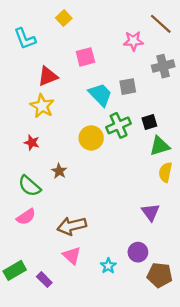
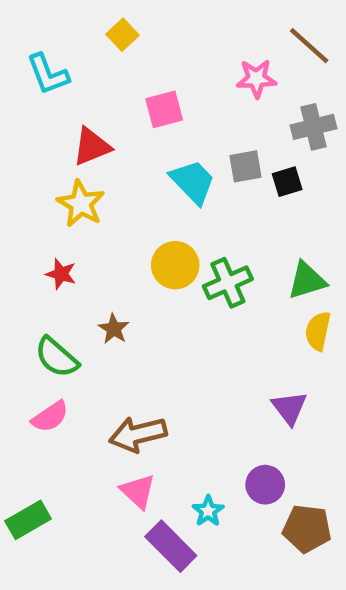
black square: (149, 122) -> (287, 182), moved
green cross: (119, 125) -> (228, 283), moved
purple rectangle: (44, 280) -> (171, 546), moved, size x1.6

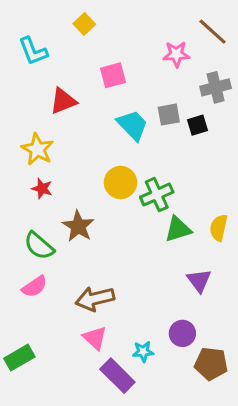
yellow star: (81, 204) -> (37, 149), moved
green triangle: (307, 281) -> (178, 229), moved
brown star: (114, 329) -> (78, 226), size x1.5
cyan star: (208, 511) -> (143, 352), turned 30

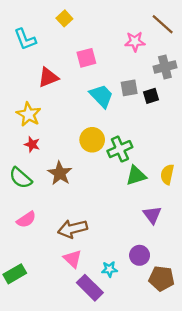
green semicircle: (39, 246) -> (21, 178), moved

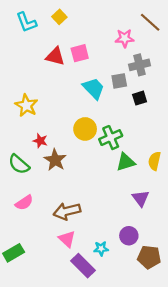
cyan L-shape: (25, 39) -> (26, 22), moved
gray cross: (165, 67) -> (140, 65), moved
red triangle: (48, 77) -> (55, 56), moved, turned 36
black square: (151, 96) -> (140, 98), moved
red star: (32, 144) -> (40, 141), moved

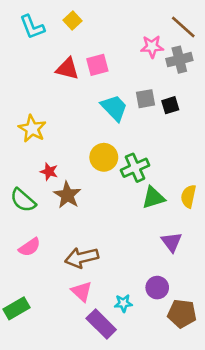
gray cross: (140, 65) -> (179, 60), moved
black square: (140, 98) -> (170, 105), moved

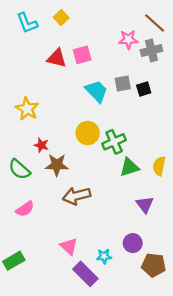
brown star: (67, 195) -> (57, 165), turned -30
brown arrow: (82, 258) -> (77, 196), moved

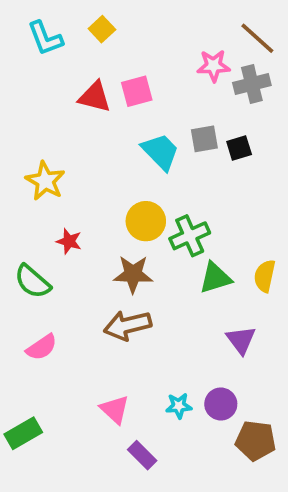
brown star: (57, 165) -> (133, 274), moved
cyan star: (104, 256) -> (179, 406), moved
purple rectangle: (85, 274) -> (142, 455), size x0.7

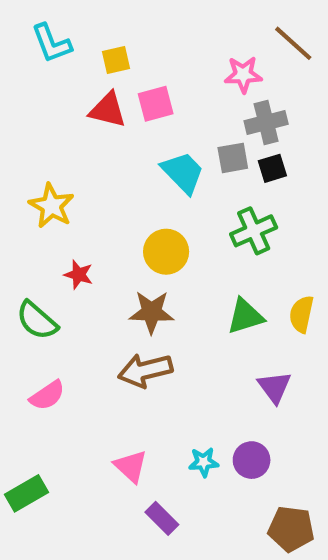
yellow square: (102, 29) -> (116, 60), moved, turned 30
gray cross: (252, 84) -> (266, 122), moved
green cross: (190, 236) -> (254, 231), moved
brown pentagon: (256, 441) -> (291, 529), moved

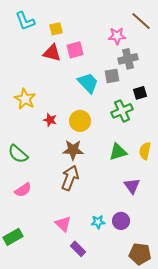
black square: (272, 168) -> (140, 93), moved
red star: (79, 275) -> (50, 120), moved
brown arrow: (145, 370) -> (70, 178), turned 125

